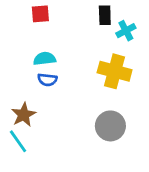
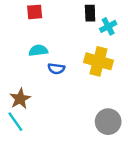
blue semicircle: (47, 80) -> (56, 69), moved
gray circle: (110, 126) -> (108, 122), moved

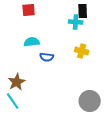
black rectangle: (90, 13) -> (83, 11), moved
cyan cross: (108, 26) -> (76, 22), moved, turned 32
yellow cross: (98, 61) -> (82, 51), size x0.6

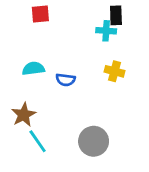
cyan semicircle: (32, 42) -> (33, 69), moved
cyan line: (13, 101) -> (38, 141), moved
gray circle: (90, 101) -> (94, 141), moved

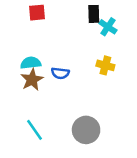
black rectangle: (116, 15) -> (94, 14), moved
cyan cross: (106, 31) -> (108, 27), moved, turned 30
brown star: (24, 115) -> (32, 80), moved

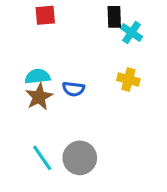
gray circle: (86, 130) -> (80, 158), moved

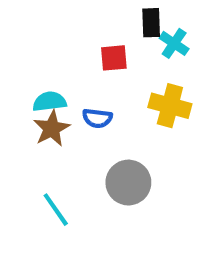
red square: (45, 15) -> (114, 58), moved
yellow cross: (128, 80) -> (170, 106), size x1.4
gray circle: (80, 158) -> (128, 183), moved

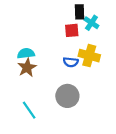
red square: (114, 58) -> (72, 30), moved
blue semicircle: (97, 118) -> (71, 62), moved

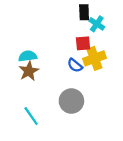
red square: (72, 30) -> (83, 43), moved
yellow cross: (89, 56) -> (94, 58), turned -35
blue semicircle: (71, 62) -> (75, 65), turned 32

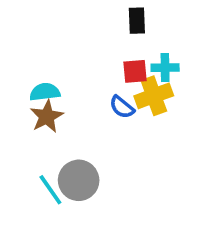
cyan cross: (97, 24) -> (165, 68), moved, turned -35
gray circle: (71, 101) -> (79, 180), moved

